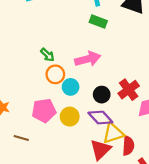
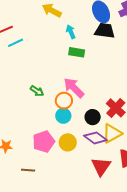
pink arrow: (88, 59) -> (74, 88), turned -110
orange circle: (55, 74) -> (64, 101), moved
yellow triangle: (113, 133) -> (112, 133), moved

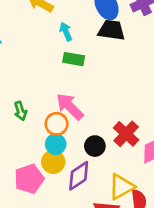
green arrow: (37, 91) -> (20, 111), turned 40
yellow triangle: (112, 133) -> (121, 187), moved
purple diamond: (95, 138) -> (79, 176), moved, turned -70
yellow circle: (68, 142) -> (53, 162), moved

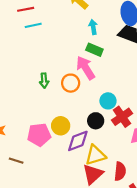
pink arrow: (70, 107) -> (86, 68), moved
orange circle: (57, 124) -> (71, 83), moved
cyan circle: (56, 144) -> (108, 101), moved
yellow triangle: (121, 187) -> (95, 155), moved

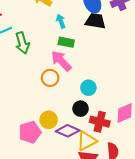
green arrow: (44, 81) -> (22, 43), moved, size x1.5
red cross: (122, 117) -> (100, 122), moved, turned -30
purple diamond: (78, 141) -> (68, 131), turned 55

